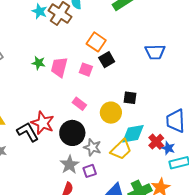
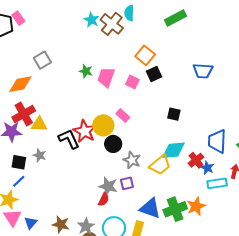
yellow circle: (111, 113) -> (103, 125), moved
black circle: (72, 133) -> (113, 144), size x0.7
gray star: (70, 165) -> (108, 186), moved, turned -30

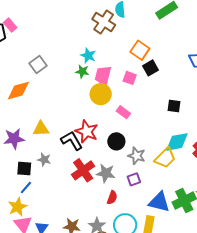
cyan star: (92, 20) -> (88, 55), moved
red cross: (24, 114) -> (83, 170), moved
yellow circle: (103, 125) -> (101, 94), moved
gray star: (108, 186) -> (106, 173), moved

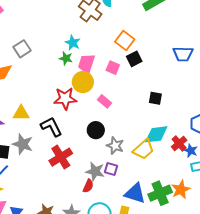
red star: (87, 131) -> (65, 99), moved, turned -30
gray star: (44, 160) -> (23, 144), size x1.5
gray star: (106, 173) -> (95, 171), moved
purple square: (134, 179) -> (111, 169), turned 32

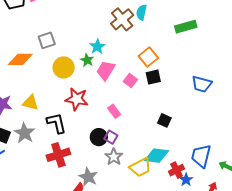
yellow circle: (83, 82) -> (64, 67), moved
purple square: (111, 169) -> (111, 137), moved

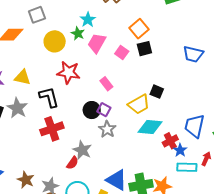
yellow trapezoid: (140, 167) -> (139, 104), moved

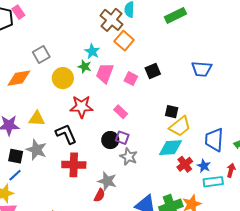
orange square: (139, 29) -> (124, 41), moved
yellow trapezoid: (139, 104) -> (180, 126), moved
red cross: (52, 129) -> (74, 165), turned 30
red cross: (170, 141) -> (185, 164), moved

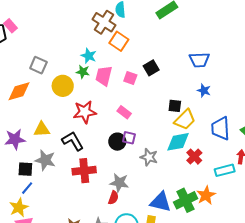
gray square: (41, 55) -> (38, 65), turned -30
gray star: (129, 157) -> (149, 157), moved
blue star: (204, 166) -> (204, 91), moved

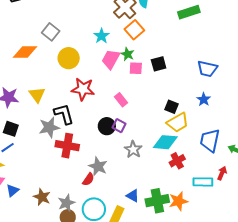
green star: (83, 72) -> (127, 54), moved
pink square: (130, 78) -> (136, 68), turned -32
yellow triangle: (42, 129) -> (37, 95), turned 42
gray star: (45, 160) -> (49, 127), moved, turned 30
blue triangle: (161, 202) -> (133, 196), size x0.6

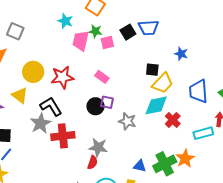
yellow circle: (69, 58) -> (33, 72), moved
blue trapezoid: (207, 69) -> (148, 28), moved

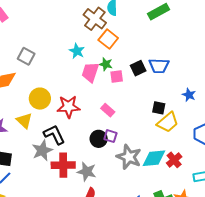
cyan diamond: (156, 105) -> (154, 158), moved
gray star: (127, 121) -> (129, 157), size x1.4
gray star: (98, 147) -> (87, 172), moved

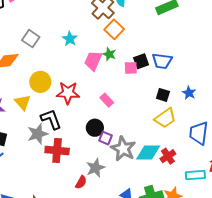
cyan star: (77, 51) -> (70, 39), moved
pink square: (117, 77) -> (131, 68), moved
black square: (159, 108) -> (163, 95), moved
purple square: (110, 136) -> (105, 138), moved
gray star: (87, 172) -> (96, 168), moved, turned 30

